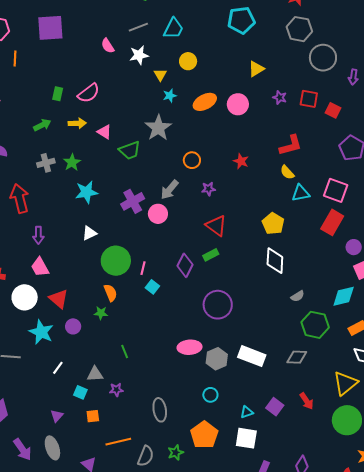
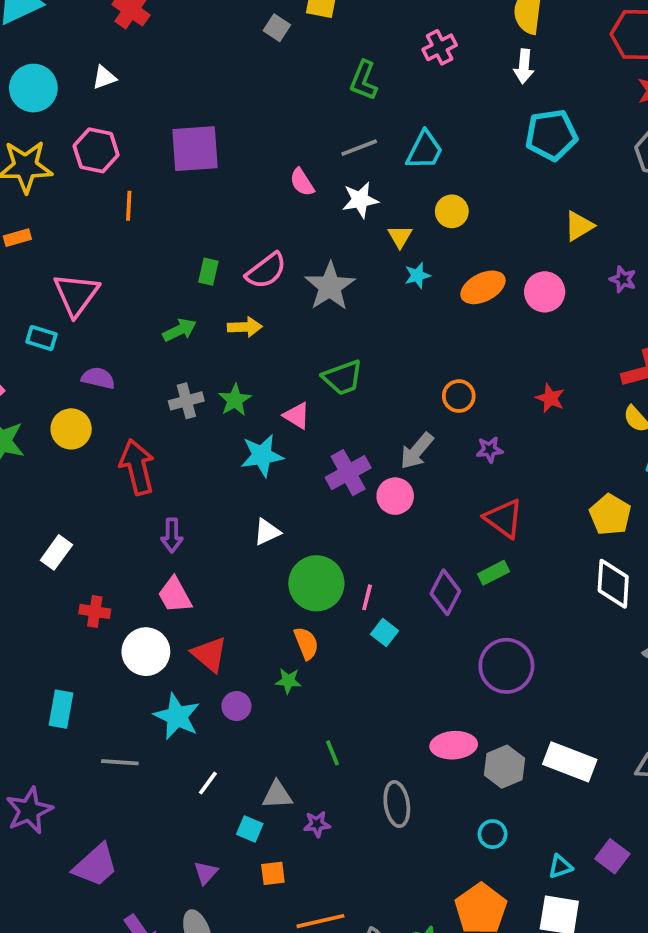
gray star: (158, 128) -> (330, 286), moved
pink triangle: (104, 132) -> (297, 416), moved
gray ellipse: (160, 410) -> (397, 804), moved

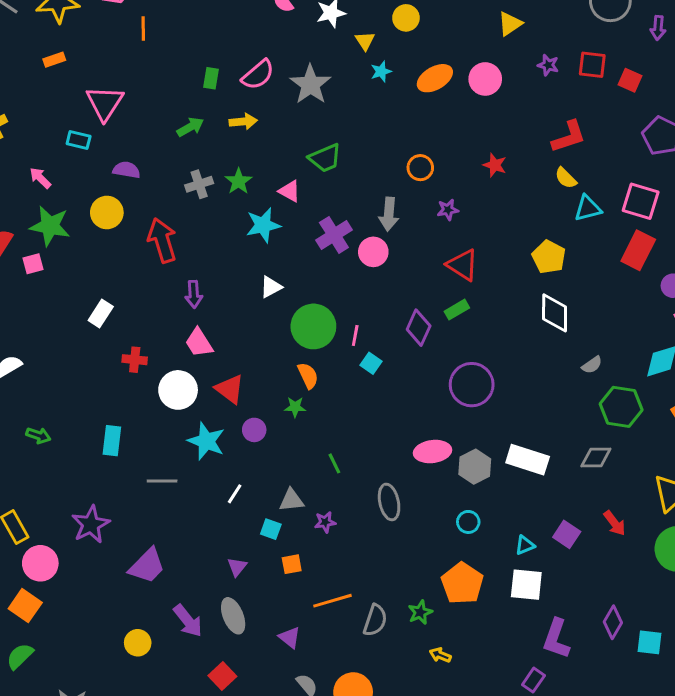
gray arrow: (417, 451) -> (389, 214), turned -32

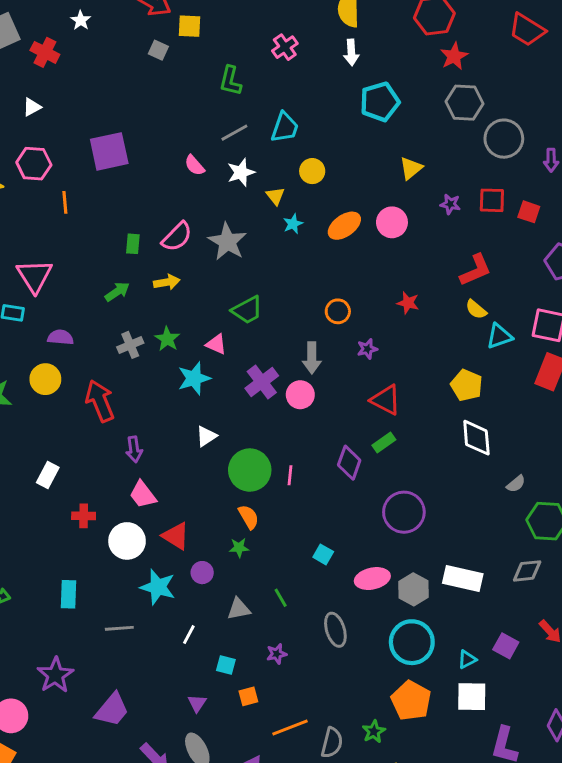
cyan square: (371, 363) -> (323, 554), moved
gray triangle: (291, 500) -> (239, 609), moved
cyan circle: (468, 522) -> (412, 642), size x2.0

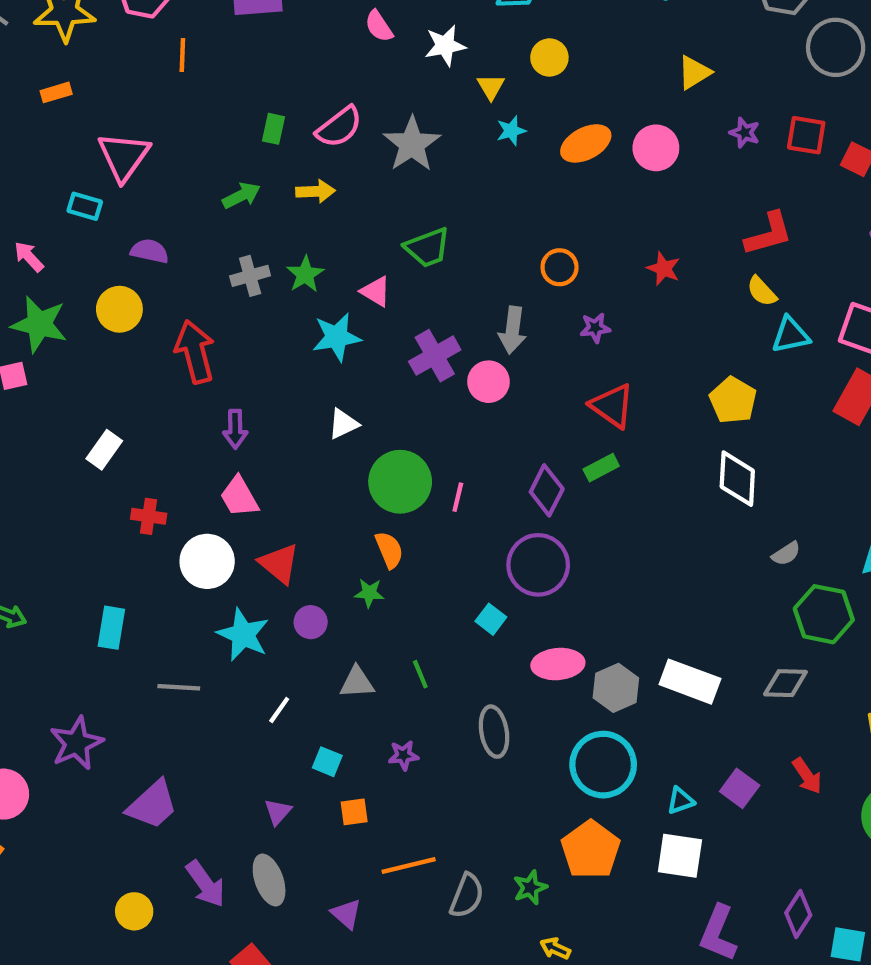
purple circle: (404, 512) -> (538, 565), moved

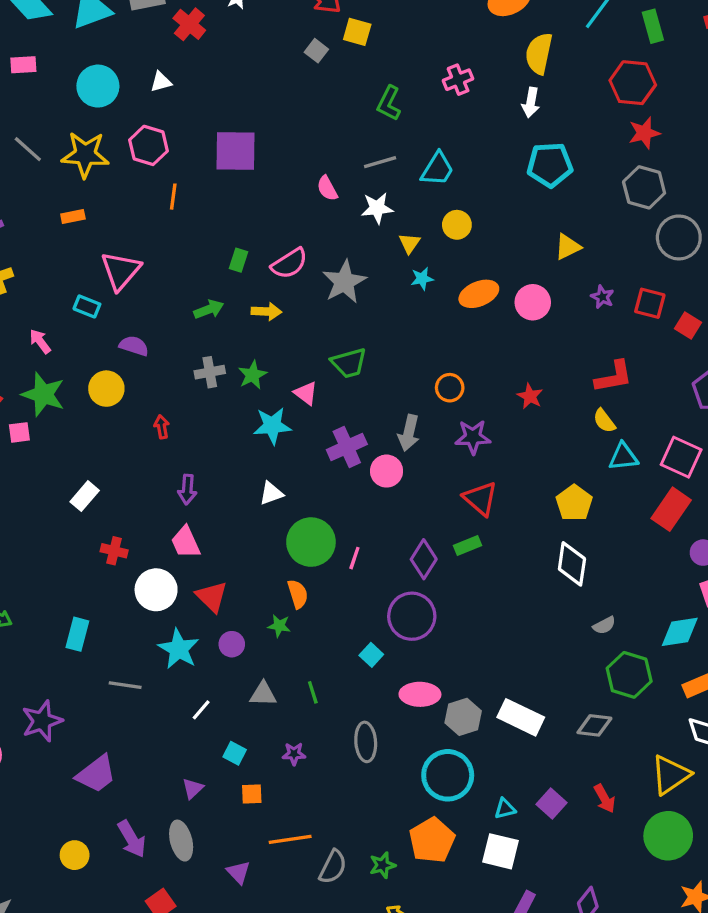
purple star: (595, 328) -> (473, 437), size x1.5
red arrow: (195, 352) -> (162, 427), size x0.5

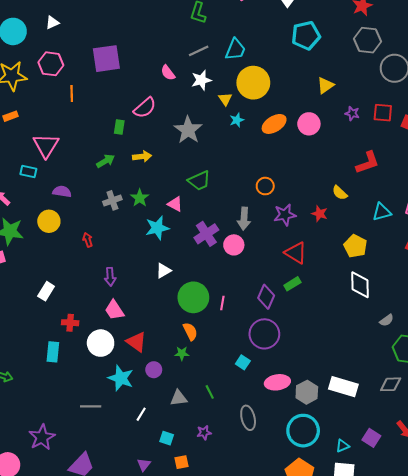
yellow circle: (457, 225) -> (253, 83), size x1.8
pink semicircle: (289, 263) -> (145, 108), moved
red star: (530, 396) -> (320, 214), moved
yellow semicircle: (604, 421) -> (340, 193), moved
cyan rectangle: (77, 634) -> (53, 352), moved

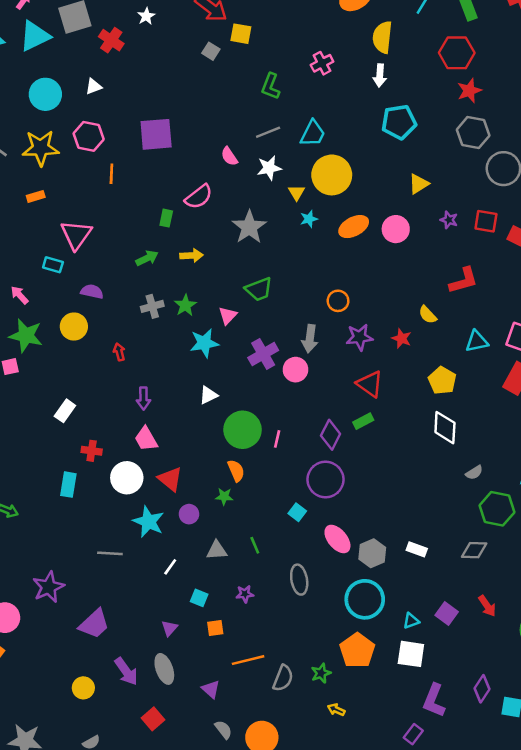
pink triangle: (175, 204) -> (228, 316), turned 42
pink ellipse: (277, 382) -> (337, 539), turned 55
white rectangle: (343, 387) -> (417, 549), size x0.6

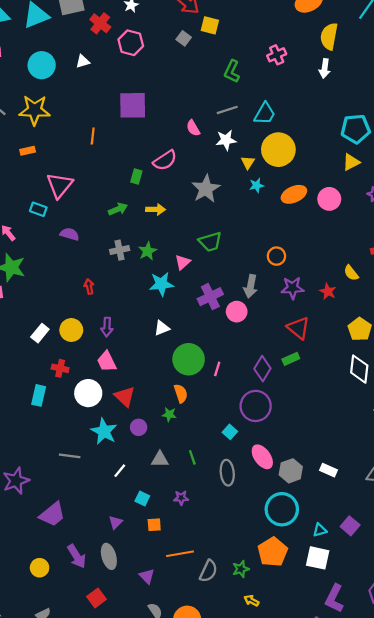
cyan pentagon: (399, 122) -> (356, 129), moved
pink hexagon: (89, 136) -> (131, 43), moved
yellow circle: (74, 327) -> (71, 330), moved
gray ellipse: (299, 580) -> (227, 473), moved

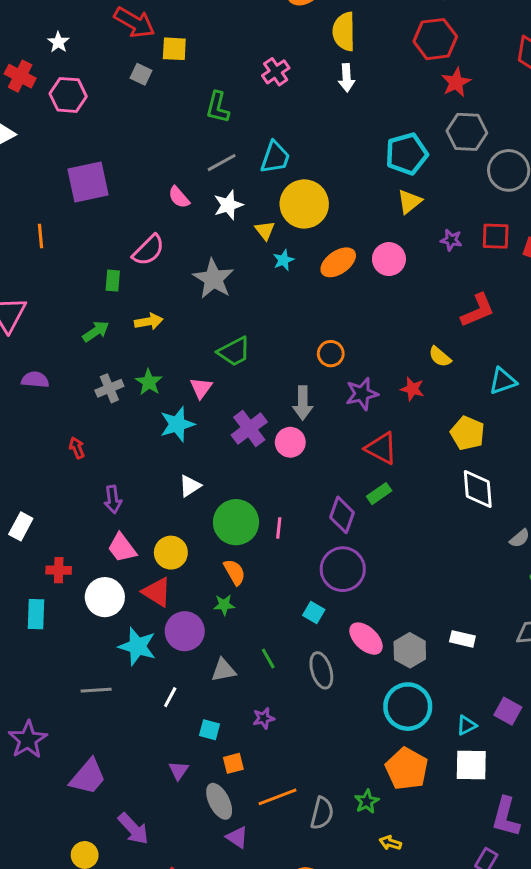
yellow circle: (71, 330) -> (171, 553), moved
purple circle: (139, 427) -> (185, 631), size x1.6
gray ellipse: (109, 556) -> (219, 801), moved

